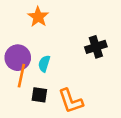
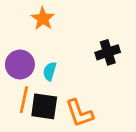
orange line: (21, 76) -> (24, 100), moved
black square: (39, 95) -> (44, 106), size x1.5

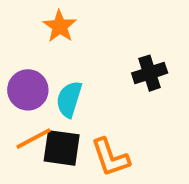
cyan semicircle: (50, 71) -> (69, 99), size x1.4
orange line: (24, 100) -> (33, 139), turned 50

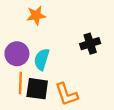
orange star: (60, 26) -> (36, 15), turned 30
orange line: (33, 139) -> (20, 83), turned -60

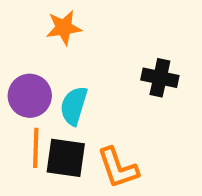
black cross: (90, 44) -> (160, 78), turned 30

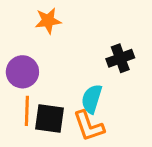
black cross: (160, 78) -> (120, 58), turned -32
cyan semicircle: (74, 106) -> (92, 99), moved

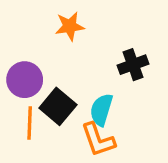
orange star: (48, 21) -> (70, 26), moved
black square: (50, 118) -> (58, 106), moved, turned 32

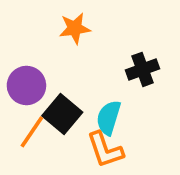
orange line: (30, 123) -> (32, 132), turned 32

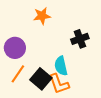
black square: (62, 114) -> (41, 79), moved
cyan semicircle: (109, 118) -> (61, 66), turned -30

